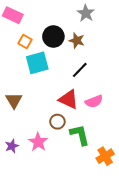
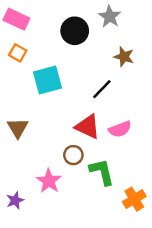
black circle: (53, 36) -> (75, 31), moved
brown star: (77, 41) -> (124, 57), moved
orange square: (25, 42) -> (18, 53), moved
purple star: (12, 146) -> (15, 200), moved

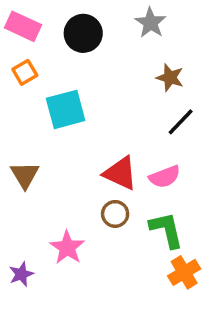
black circle: (75, 31) -> (83, 33), moved
orange square: (18, 53) -> (25, 72), turned 30
black line: (102, 89) -> (181, 122), moved
brown circle: (73, 155) -> (115, 214), moved
green L-shape: (102, 172) -> (166, 230), moved

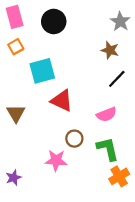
gray star: (151, 23) -> (120, 21), moved
pink rectangle: (23, 26) -> (15, 17), turned 50
red triangle: (120, 173) -> (62, 101), moved
pink star: (67, 248) -> (56, 160), moved, turned -30

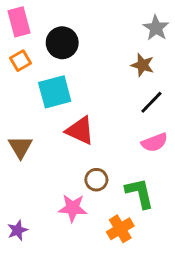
black circle: (54, 21) -> (62, 43), moved
pink semicircle: (107, 114) -> (154, 142), moved
orange cross: (119, 176) -> (120, 229), moved

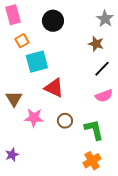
black circle: (62, 43) -> (53, 21), moved
orange square: (20, 61) -> (22, 41), moved
pink star: (73, 208) -> (34, 118), moved
orange cross: (120, 229) -> (92, 161), moved

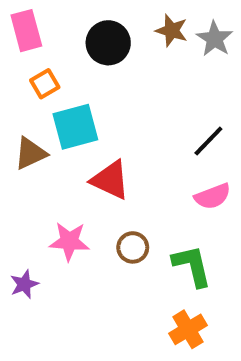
brown star: (96, 44) -> (172, 31), moved
brown triangle: (14, 99) -> (30, 153), moved, turned 36
purple star: (12, 155) -> (24, 284), moved

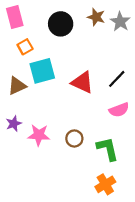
red triangle: (110, 180) -> (82, 82), moved
purple star: (24, 284) -> (14, 124), moved

